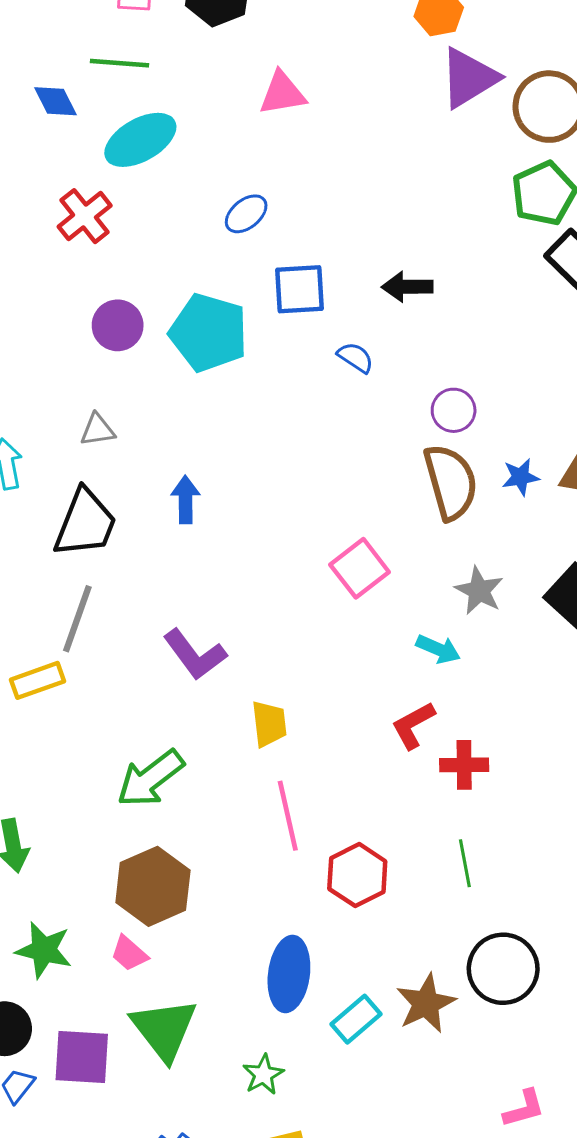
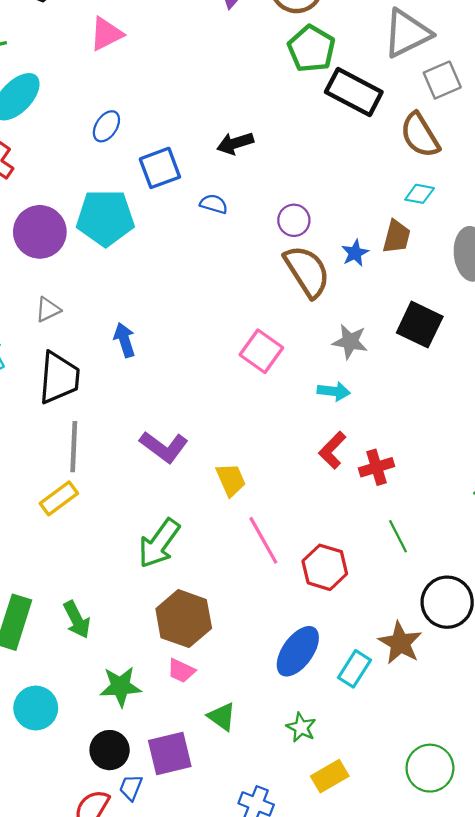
purple circle: (118, 325) -> (40, 232), size x1.4
blue ellipse: (289, 974) -> (298, 651), turned 45
green triangle: (164, 1029) -> (222, 717), size x0.6

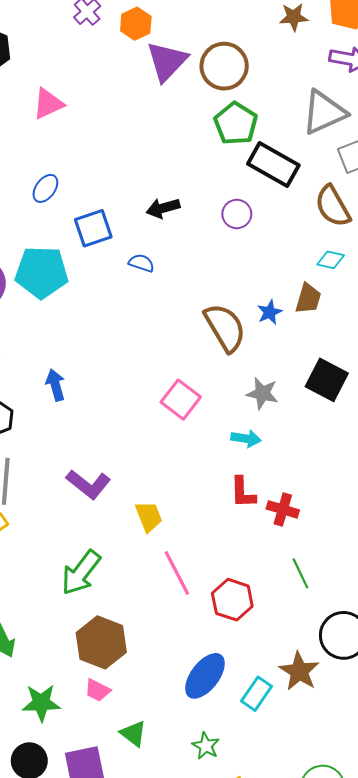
purple circle: (294, 220) -> (237, 214), moved
red L-shape: (332, 450) -> (243, 492), turned -48
red cross: (377, 467) -> (283, 509), turned 32

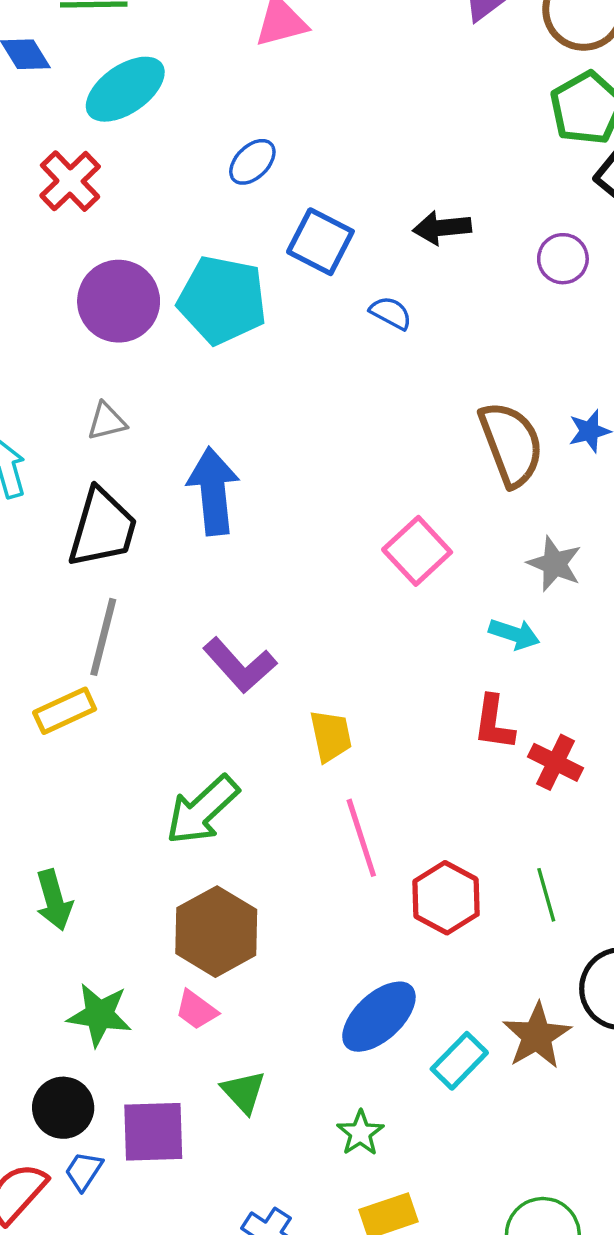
blue square: (93, 228) -> (320, 242), turned 36
blue arrow: (55, 385) -> (213, 491), size x1.6
green line: (300, 573) -> (546, 895), moved

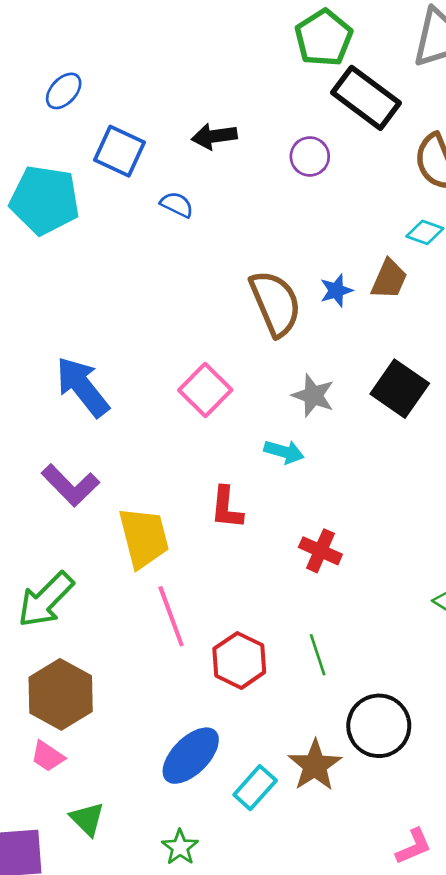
blue arrow: (213, 491) -> (82, 387), moved, turned -30
red L-shape: (494, 723) -> (227, 508), moved
yellow trapezoid: (331, 736) -> (144, 538), size x1.5

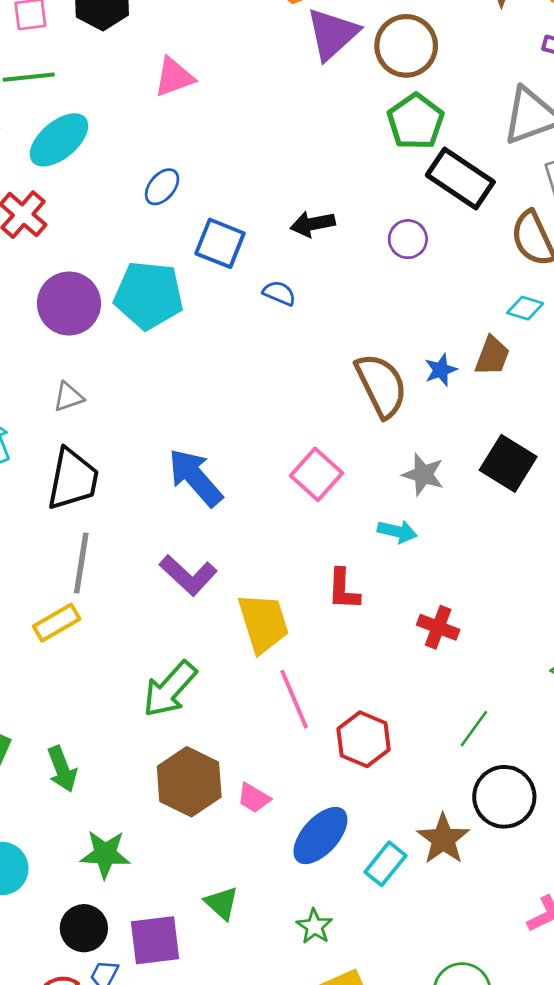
green line: (318, 655) -> (474, 729), moved, turned 57
pink trapezoid: (48, 756) -> (254, 798), moved

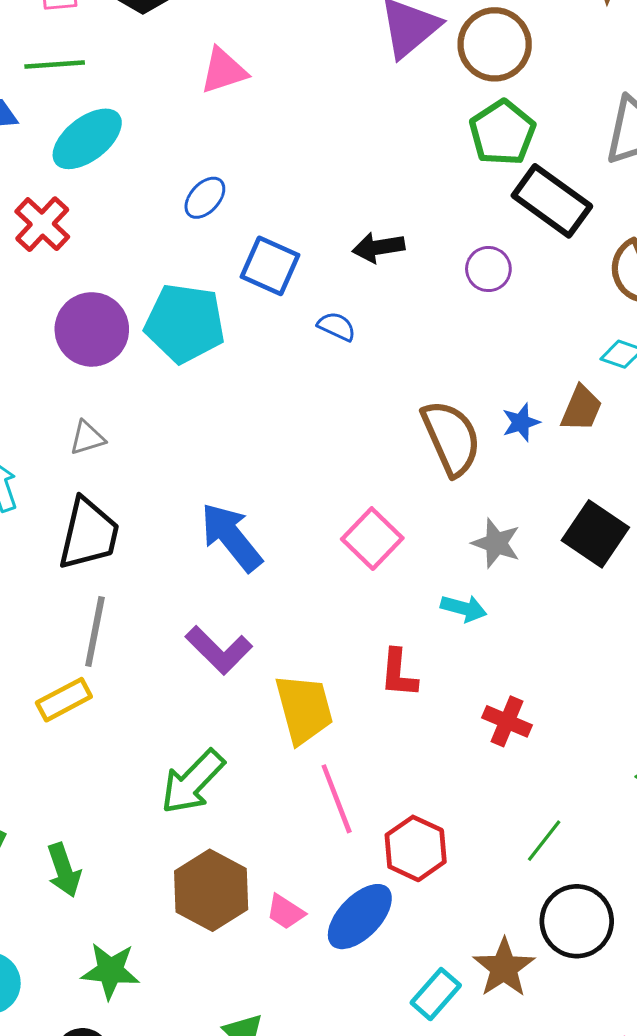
blue ellipse: (320, 836) -> (360, 917), moved

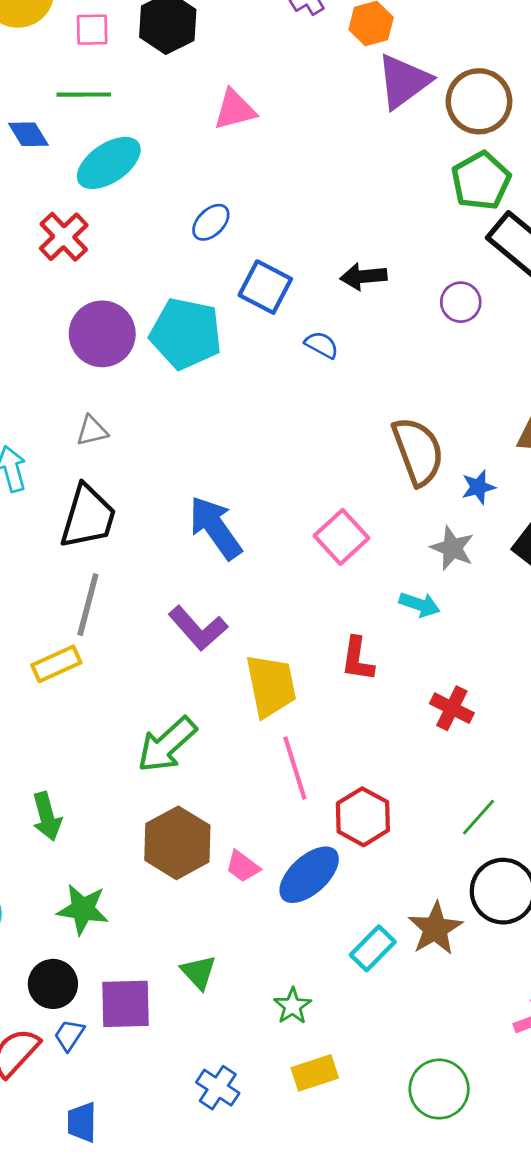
blue star: (521, 422) -> (478, 487), moved

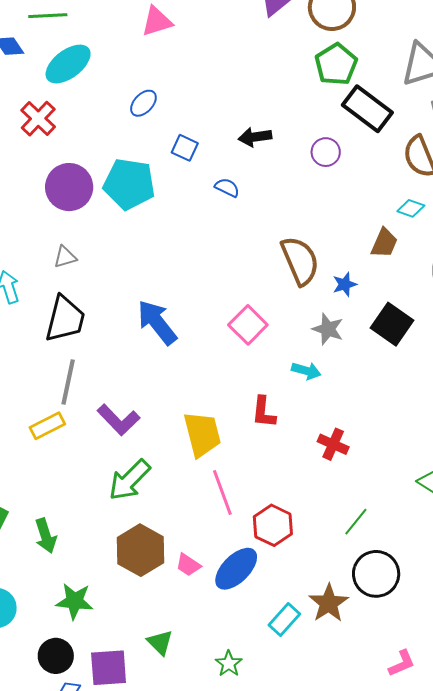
blue square: (265, 287) -> (185, 148), size x0.7
purple L-shape: (198, 628) -> (118, 420), moved

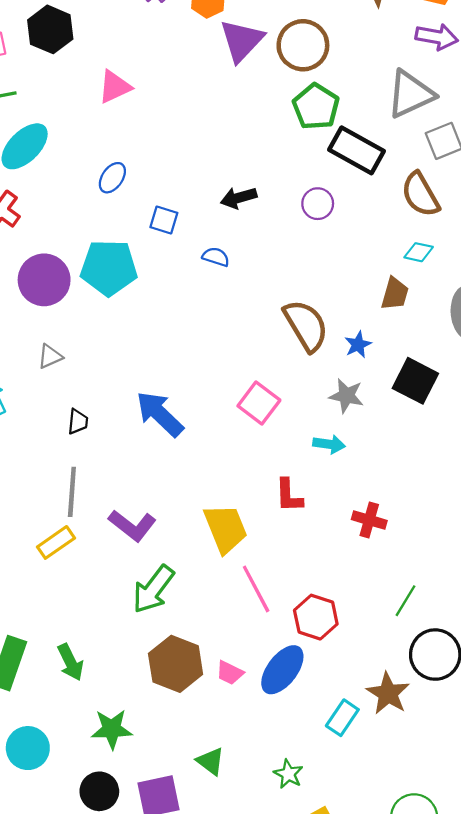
black trapezoid: (65, 319) -> (78, 422), moved, size x0.5

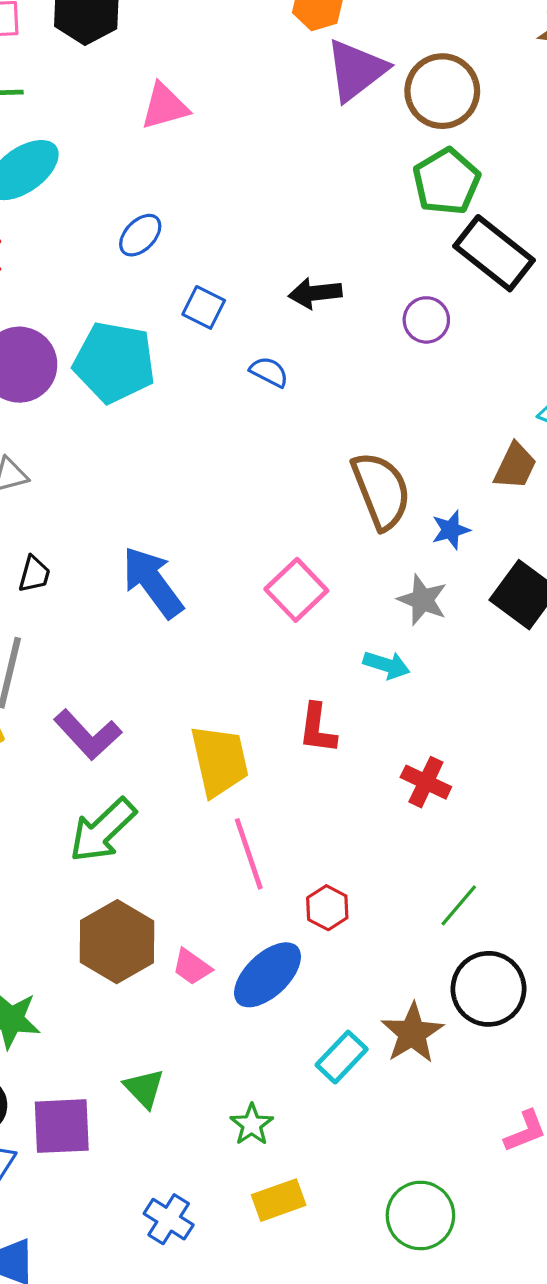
red hexagon: (316, 617) -> (327, 908), size x0.7

